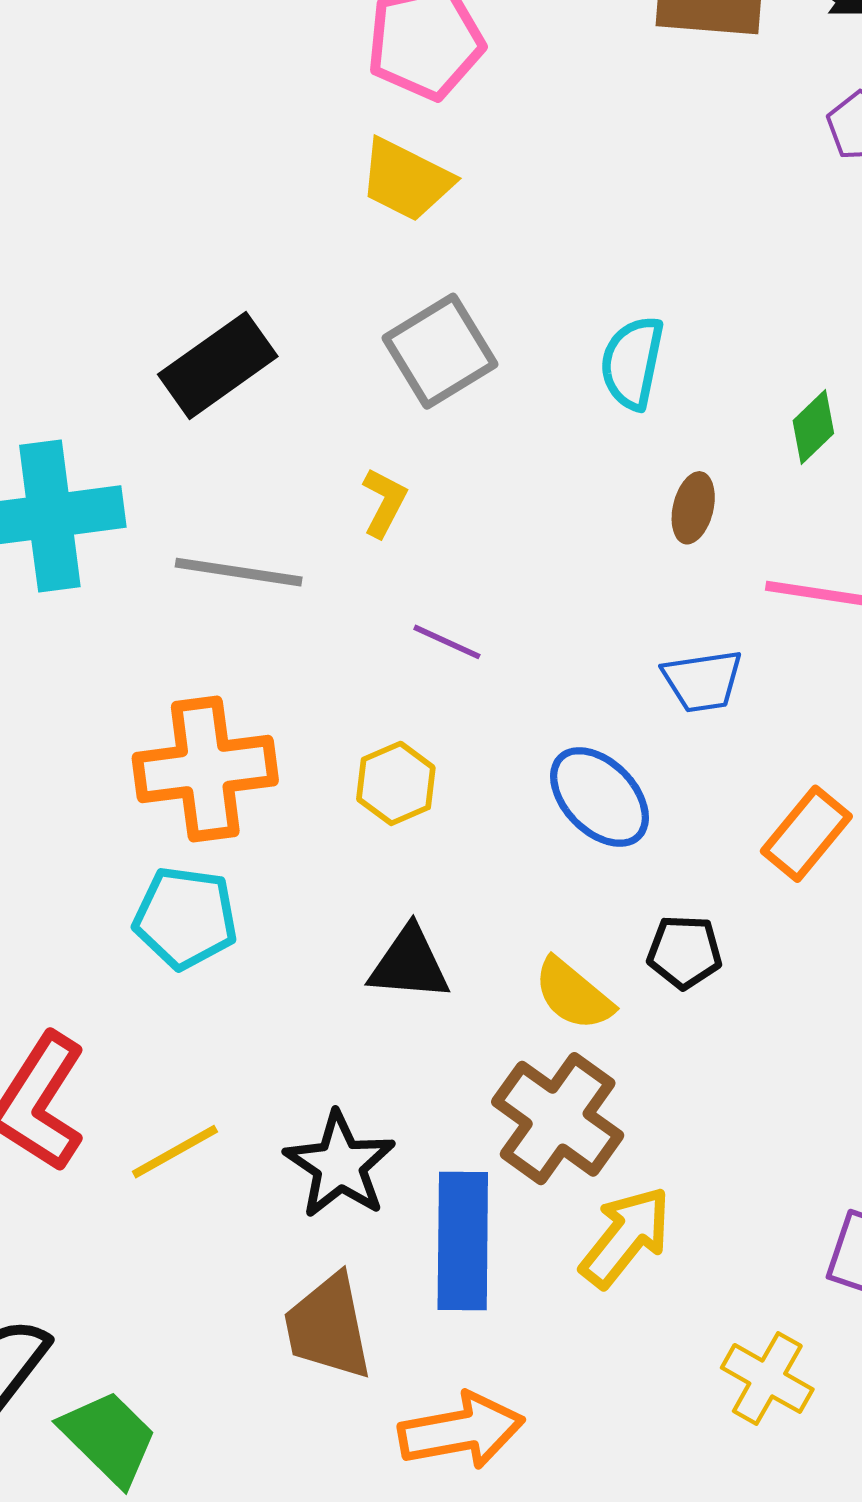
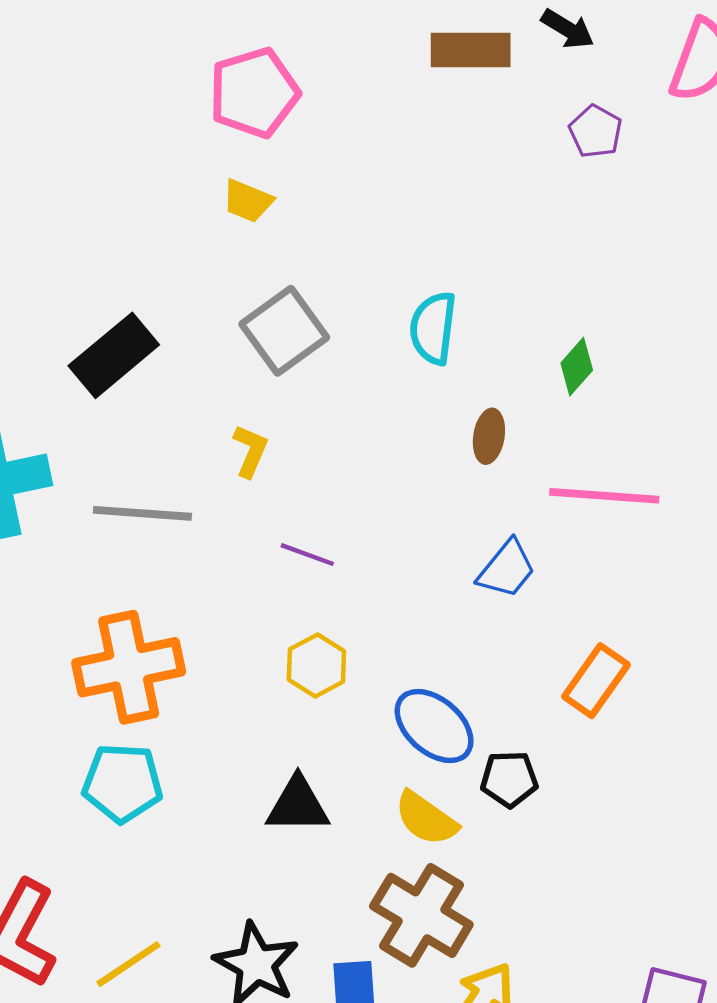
yellow trapezoid: (406, 180) -> (248, 201), size x0.7
blue trapezoid: (703, 681) -> (507, 569), turned -38
yellow hexagon: (396, 783) -> (316, 665), moved
blue ellipse: (600, 797) -> (434, 726), moved

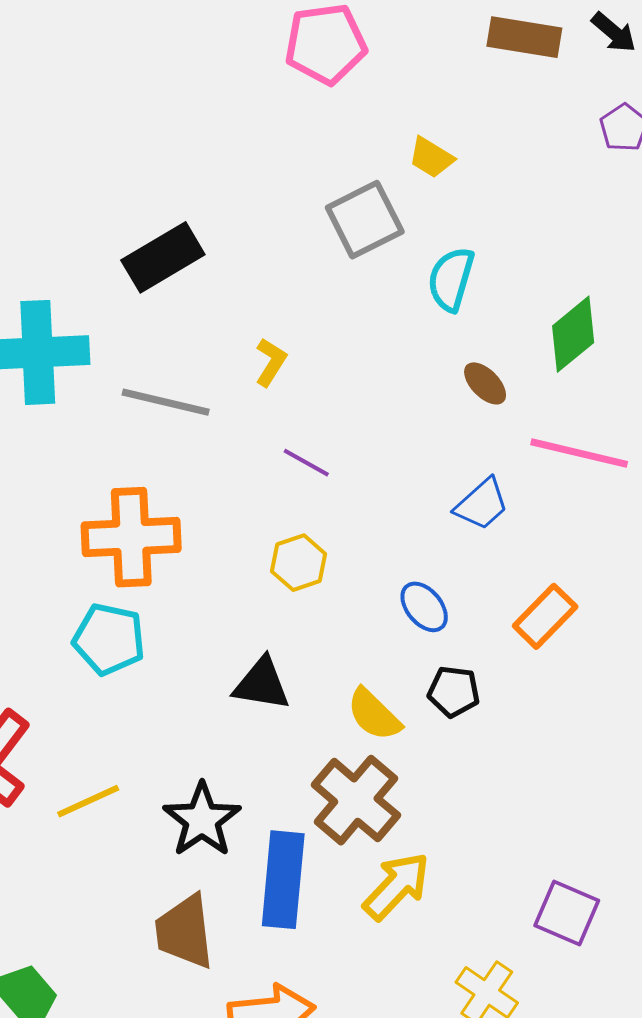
yellow trapezoid: (248, 201) -> (431, 157), moved
gray square: (284, 331) -> (365, 220), moved
green diamond: (577, 367) -> (573, 334), size x1.5
brown ellipse: (489, 436) -> (485, 383), turned -63
blue ellipse: (434, 726) -> (424, 607), moved, size x0.7

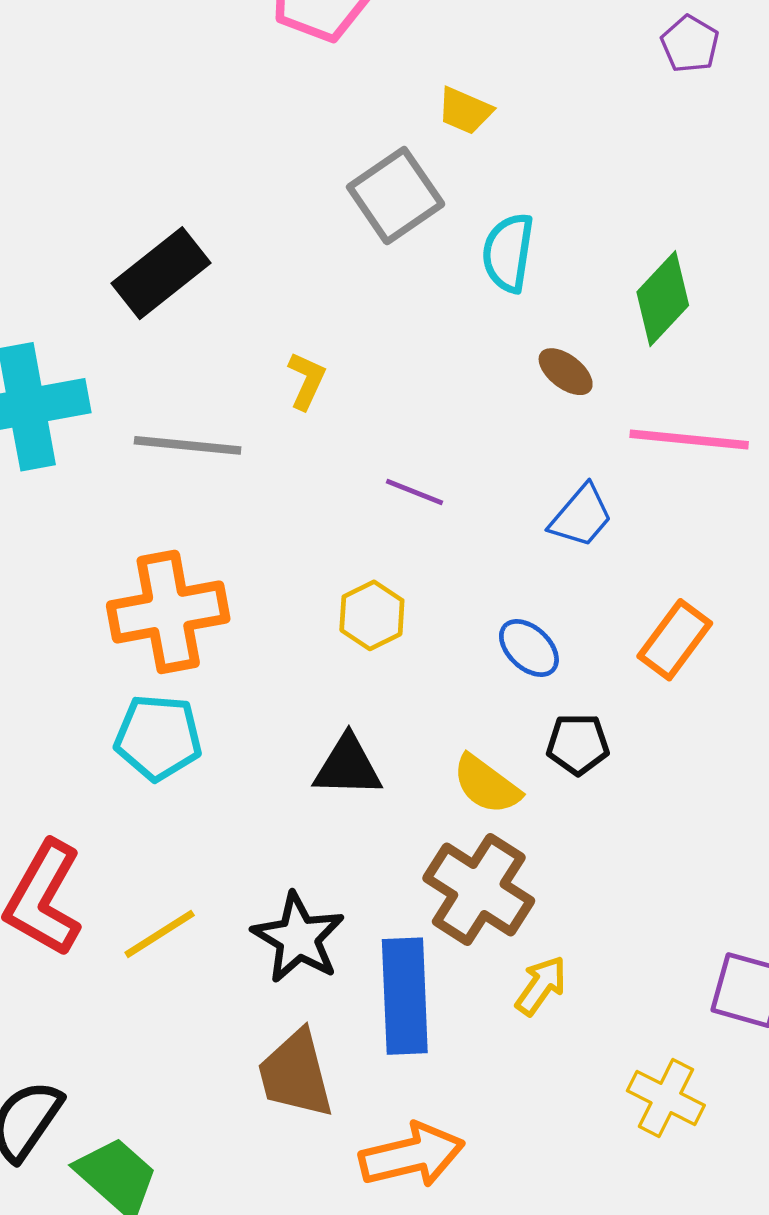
purple line: (306, 463) -> (415, 492), moved
yellow arrow: (396, 886) -> (541, 986), size x0.7

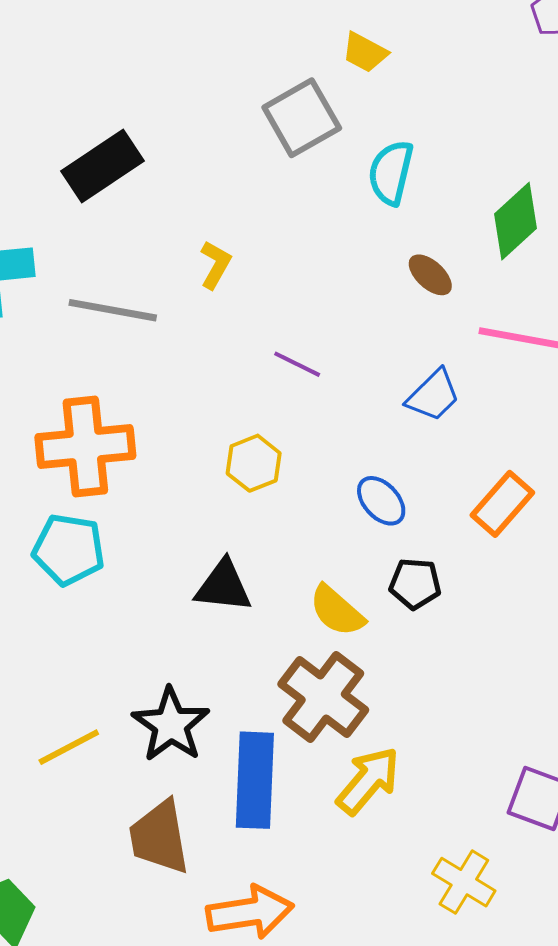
yellow line: (160, 934) -> (69, 747), moved
yellow arrow: (541, 986) -> (368, 781), size x1.4

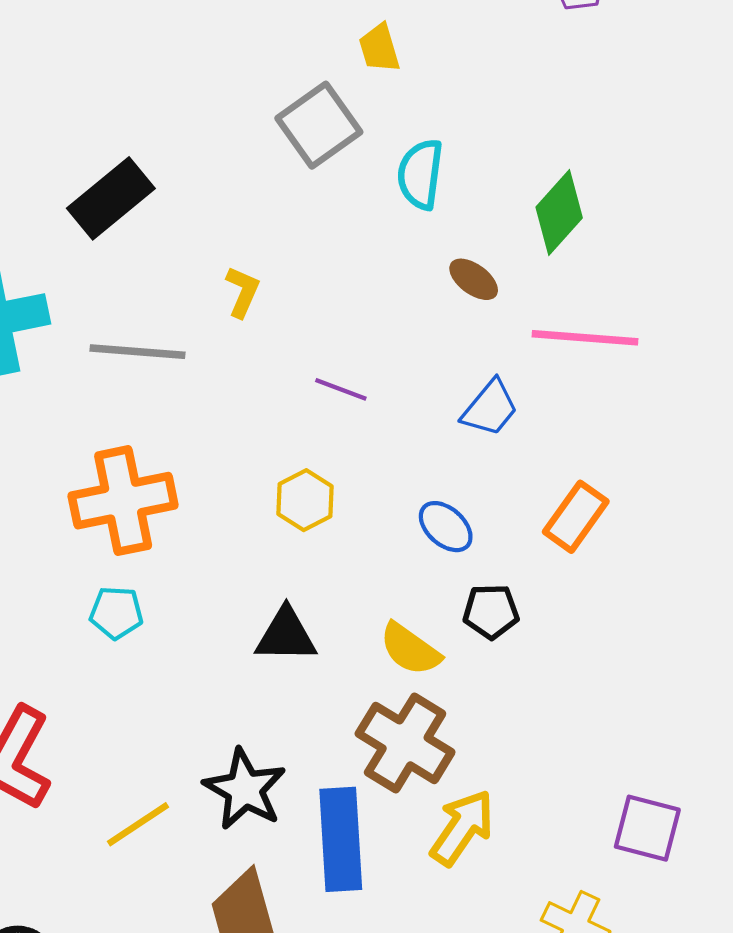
yellow trapezoid: (365, 52) -> (379, 48), turned 51
cyan pentagon: (69, 550) -> (116, 613), size x0.7

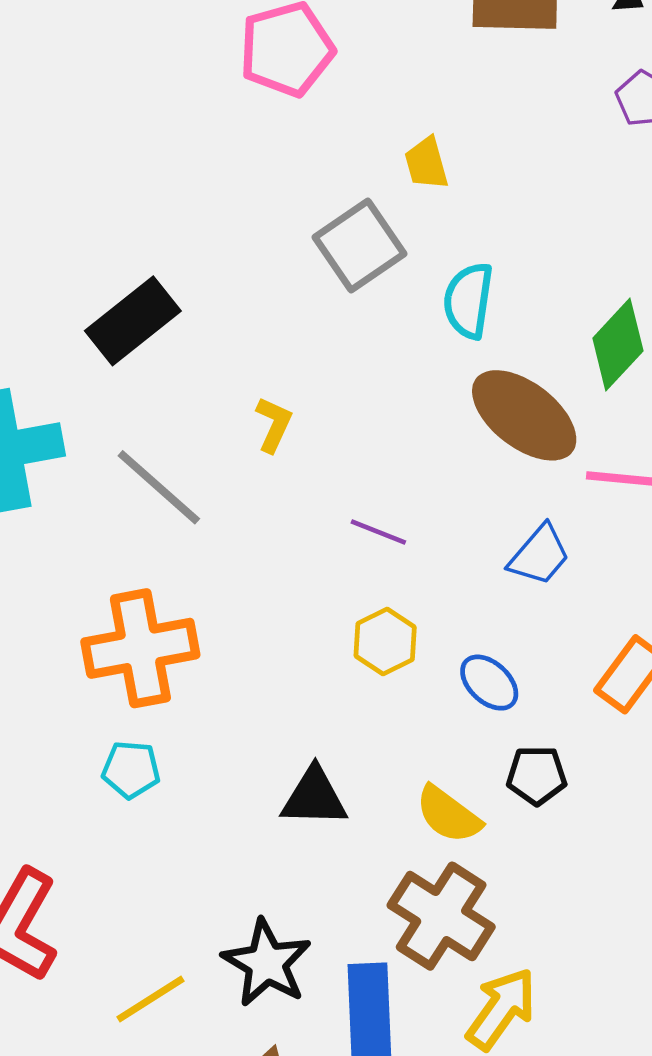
brown ellipse: (474, 279) -> (524, 415), size x2.0
gray line: (137, 352) -> (159, 487), turned 36
yellow hexagon: (305, 500) -> (385, 641), moved

